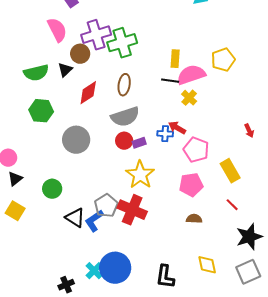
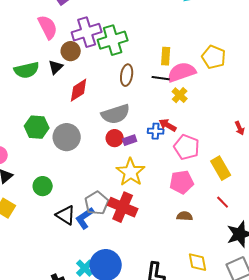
yellow pentagon: (223, 60) -> (214, 57), turned -30
brown ellipse: (124, 85) -> (127, 75), moved
green hexagon: (41, 111) -> (37, 127), moved

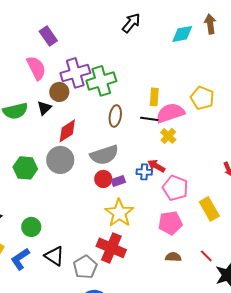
gray circle: (67, 137) -> (60, 160), moved
red line: (223, 202) -> (206, 256), moved
gray pentagon: (97, 203) -> (85, 267), moved
blue L-shape: (85, 218) -> (20, 259), moved

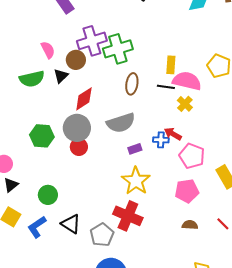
pink semicircle: (36, 68) -> (48, 50), moved, size x0.7
pink semicircle: (170, 113) -> (187, 81), turned 32
red circle: (103, 179) -> (79, 147), moved

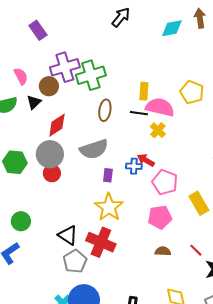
purple rectangle: (135, 149) -> (108, 175), turned -64
black triangle: (71, 224) -> (68, 235), moved

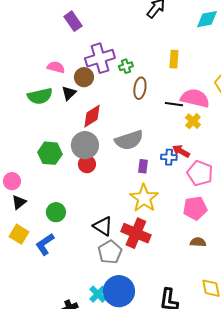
green cross: (91, 75) -> (126, 66), size x0.5
pink semicircle: (21, 76) -> (56, 67), turned -48
yellow rectangle: (144, 91) -> (174, 59), moved
brown ellipse: (105, 110) -> (140, 88), moved

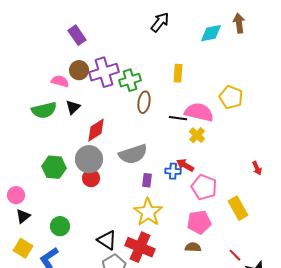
green cross: (126, 66) -> (130, 80), size x1.5
brown circle: (84, 77) -> (79, 70), moved
brown semicircle: (198, 242) -> (193, 247), moved

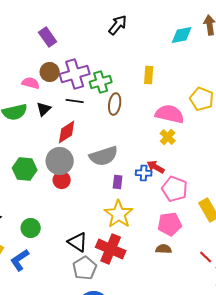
black arrow: (160, 22) -> (118, 25), moved
black line: (178, 118) -> (75, 101), moved

